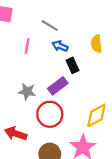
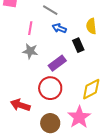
black rectangle: (73, 65) -> (78, 45), moved
gray star: (27, 92) -> (30, 51), moved

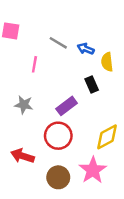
blue arrow: (59, 28) -> (86, 49), moved
gray star: (30, 51) -> (24, 105), moved

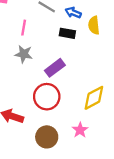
black rectangle: (92, 85) -> (67, 33), moved, turned -56
gray star: (24, 105) -> (24, 54), moved
pink star: (93, 170) -> (80, 130), size x0.6

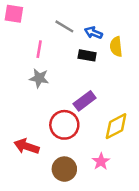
purple rectangle: (55, 68) -> (85, 101), moved

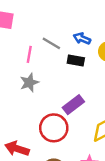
gray line: (64, 26) -> (51, 43), moved
gray star: (39, 78) -> (29, 83), turned -30

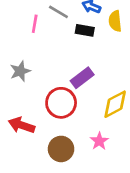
gray star: (29, 83) -> (20, 71), moved

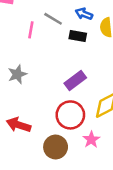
red circle: (61, 103) -> (70, 115), moved

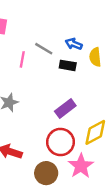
pink star: (91, 140) -> (81, 166), size x1.5

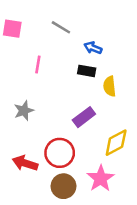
gray line: (44, 49) -> (61, 27), moved
yellow semicircle: (95, 57) -> (110, 86), moved
red circle: (61, 142) -> (60, 153), moved

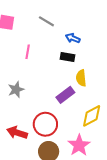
yellow semicircle: (110, 86) -> (81, 78), moved

